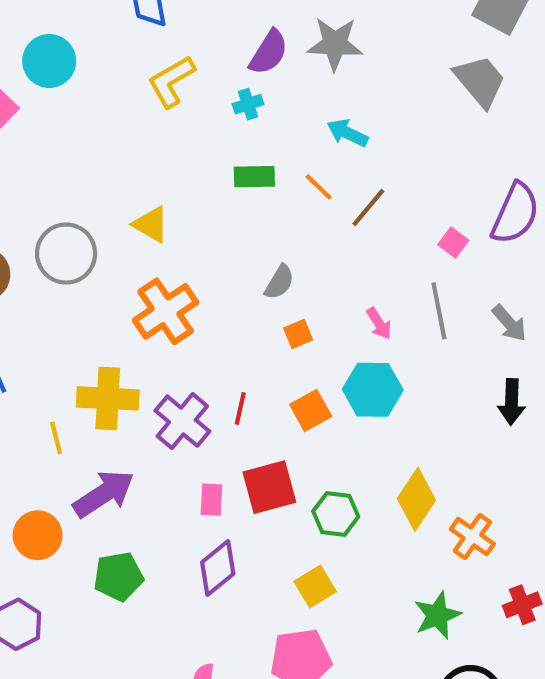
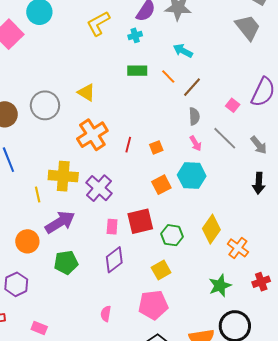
gray semicircle: (279, 282) -> (194, 116), moved, turned -36
gray line: (439, 311) -> (225, 138), turned -36
red line: (240, 409) -> (128, 145), moved

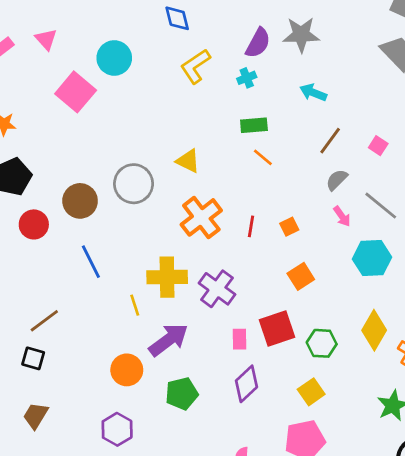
orange line: (168, 76) -> (263, 157), moved
pink square: (233, 105) -> (378, 146), moved
gray semicircle: (194, 116) -> (337, 180), turned -126
cyan hexagon: (192, 175) -> (372, 258), moved

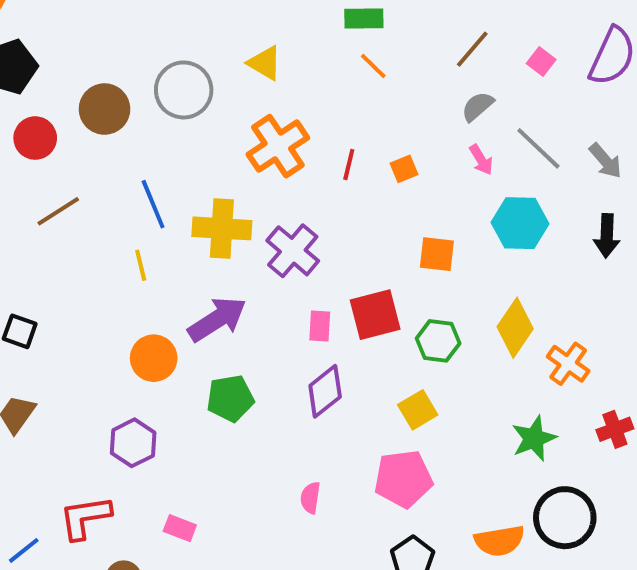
blue line: (91, 262) -> (153, 204), moved
orange square: (301, 276) -> (437, 254), moved, turned 35
yellow line: (135, 305) -> (141, 265), moved
brown line: (44, 321) -> (58, 211), moved

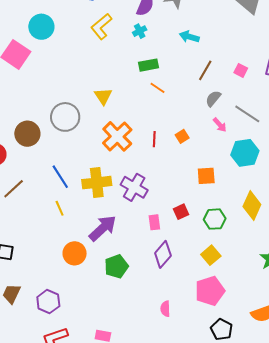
yellow triangle: (265, 63) -> (103, 96), turned 36
red square: (375, 315) -> (181, 212), size x0.6
purple hexagon: (133, 443) -> (48, 302), moved

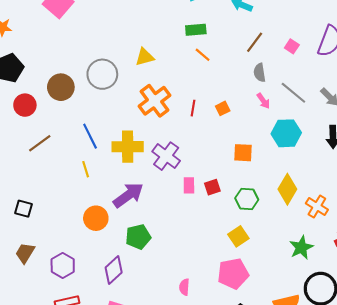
yellow triangle: (103, 96) -> (145, 57), turned 42
gray semicircle: (213, 99) -> (260, 73), turned -54
pink rectangle: (154, 222) -> (189, 185), moved
purple diamond: (163, 254) -> (114, 270), moved

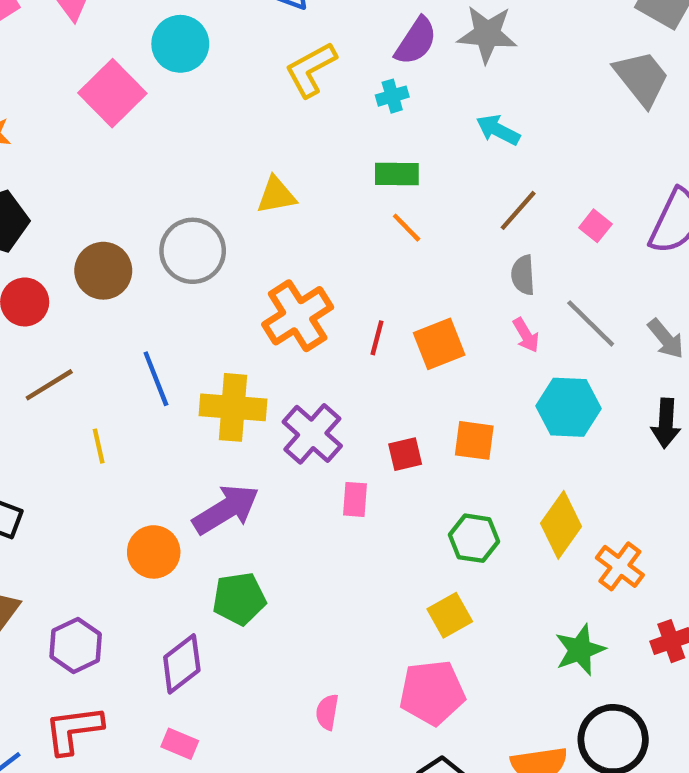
yellow triangle: (145, 57) -> (276, 195), moved
orange square: (223, 108) -> (439, 344), size x1.6
yellow line: (86, 169) -> (99, 446), moved
red square: (212, 187) -> (405, 454), moved

